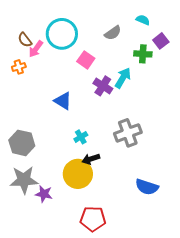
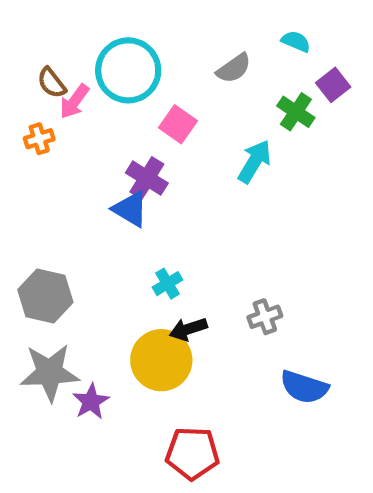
green cross: (143, 54) -> (296, 112), turned 30
purple cross: (103, 86) -> (147, 178), moved
gray cross: (128, 133) -> (265, 317), moved, size x0.6
purple star: (44, 194) -> (91, 402), turned 30

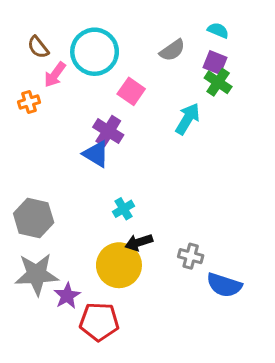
brown semicircle: (52, 83) -> (38, 47), moved
purple square: (333, 85) -> (215, 62), moved, turned -30
gray cross: (265, 317) -> (191, 256), moved, turned 35
red pentagon: (192, 453) -> (99, 322), moved

